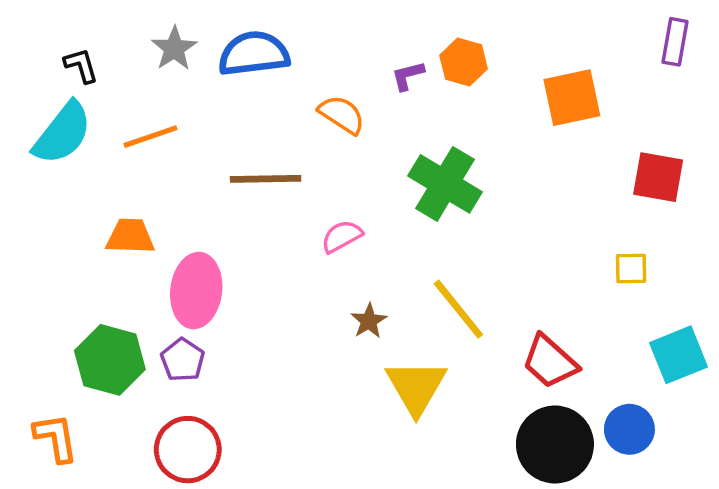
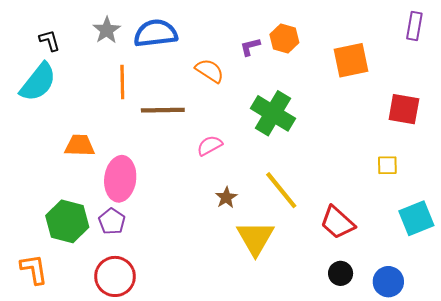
orange line: (151, 137) -> (122, 82), moved, turned -72
blue circle: (629, 429) -> (388, 282), moved
black circle: (555, 445) -> (341, 273), size x0.5

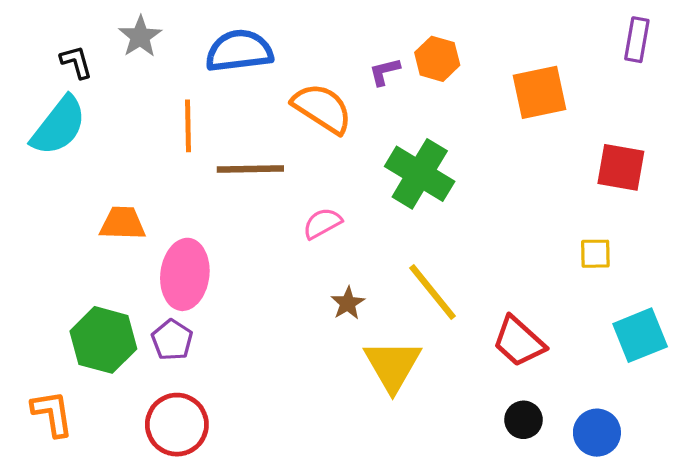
gray star: (107, 30) -> (140, 36), moved
orange semicircle: (210, 71) -> (322, 108), size x1.4

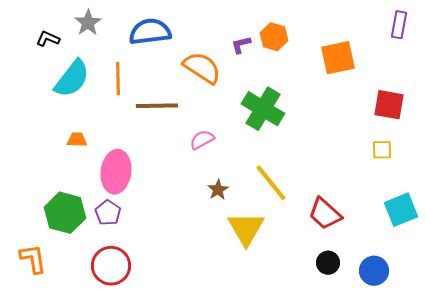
black L-shape: (76, 62) -> (48, 39), turned -50
cyan semicircle: (59, 126) -> (72, 79), moved
orange trapezoid: (123, 223) -> (77, 140), size x0.7
yellow square: (595, 254) -> (382, 150), moved

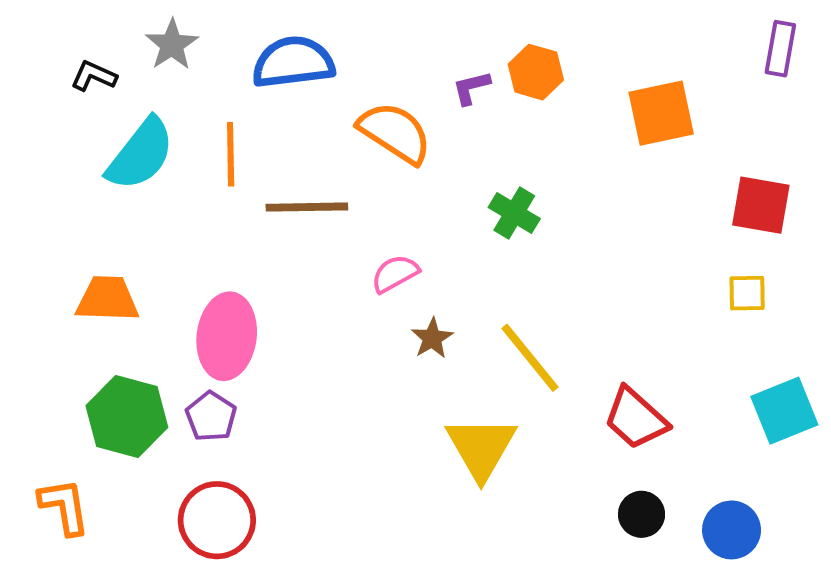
green cross: (263, 109) -> (514, 213), size x0.6
orange trapezoid: (77, 140) -> (107, 299), moved, size x1.6
brown star: (218, 190) -> (432, 338), moved

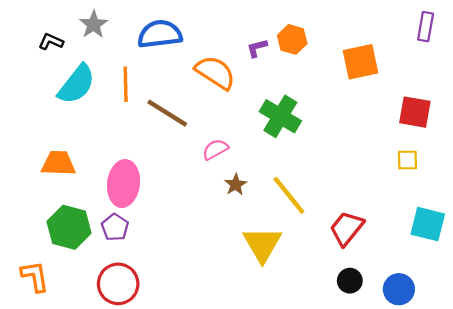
brown line: (307, 207) -> (167, 113), turned 33
green cross: (514, 213) -> (280, 116), size x1.5
cyan square: (784, 411) -> (428, 224), turned 36
red trapezoid: (636, 418) -> (347, 228), turned 87

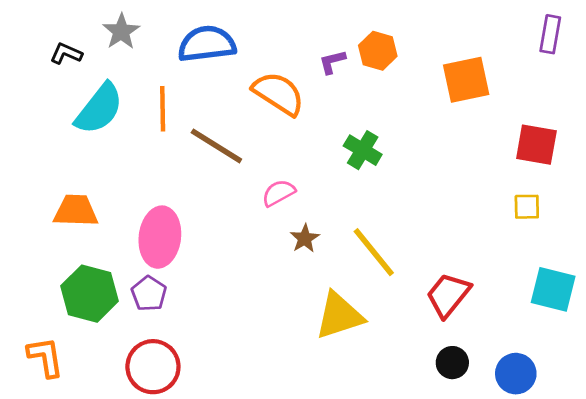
green cross: (280, 116) -> (363, 150), size x0.7
yellow triangle: (262, 244) -> (339, 316), turned 42

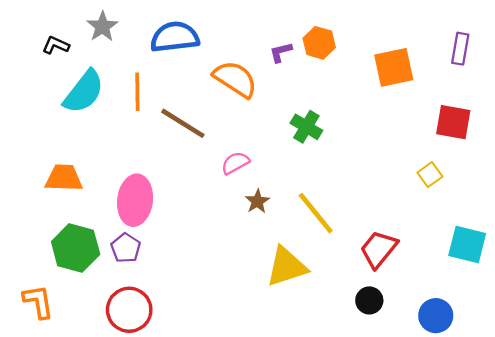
purple rectangle: (550, 34) -> (460, 49), moved
yellow square: (527, 207) -> (430, 175), moved, turned -35
black circle: (452, 363) -> (369, 300), moved

